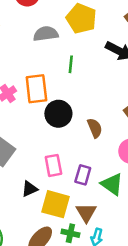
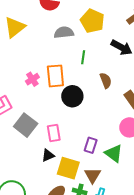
brown semicircle: (95, 128) -> (106, 80), moved
pink rectangle: (53, 165) -> (54, 133), moved

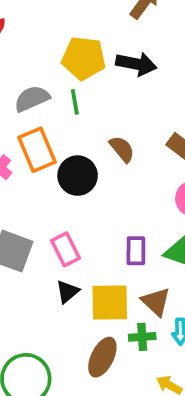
yellow pentagon: (92, 21) -> (84, 58), moved
gray semicircle: (64, 32) -> (32, 99), moved
brown semicircle: (106, 80) -> (122, 149), moved

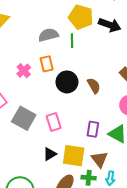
brown semicircle: (122, 149) -> (94, 86), moved
orange rectangle: (37, 150) -> (47, 64), size x0.7
black triangle: (68, 292) -> (50, 154), moved

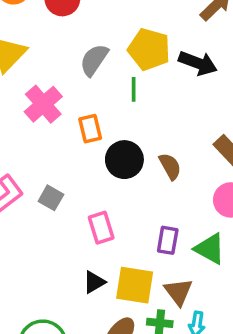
gray semicircle: (48, 35) -> (94, 60), moved, turned -42
pink cross: (24, 71) -> (43, 104), moved, size x1.5
gray square: (24, 118) -> (51, 198), moved, size x0.6

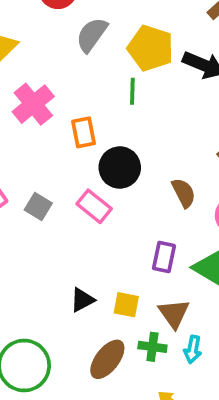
gray semicircle: (94, 60) -> (92, 35), moved
brown semicircle: (170, 166) -> (184, 193), moved
pink rectangle: (101, 228) -> (94, 206), moved, turned -36
yellow square: (135, 285) -> (126, 305), size x0.6

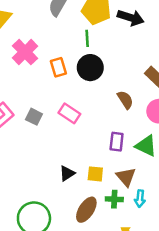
black circle: (120, 167) -> (90, 68), moved

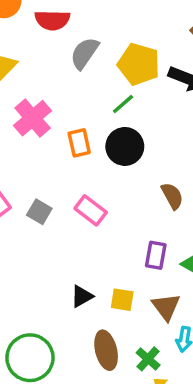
green line: (87, 38) -> (123, 104), turned 49
green cross: (114, 199) -> (148, 359), moved, turned 35
brown ellipse: (86, 210) -> (106, 350), turned -50

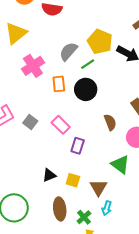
gray semicircle: (85, 53) -> (68, 51), moved
purple rectangle: (156, 255) -> (78, 146), moved

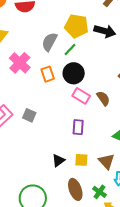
pink rectangle: (61, 125) -> (81, 96), moved

